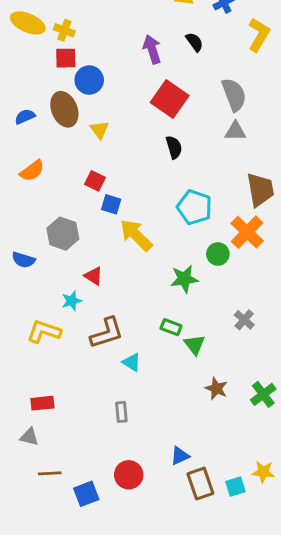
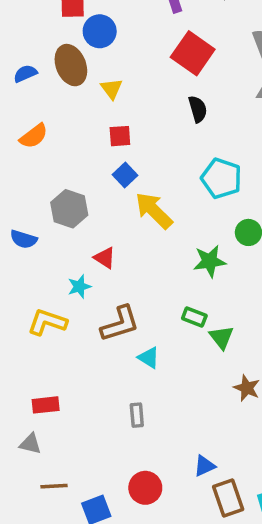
red square: (95, 181) -> (120, 136), moved, turned -30
blue square: (111, 204) -> (125, 175), turned 30

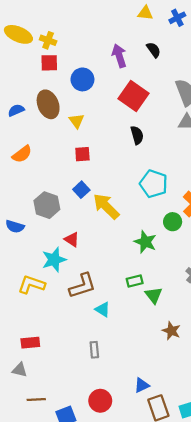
blue circle: (100, 31) -> (82, 79), moved
blue square: (125, 175) -> (81, 190), moved
green star: (210, 261) -> (145, 242), turned 30
cyan star: (79, 287) -> (54, 260), size x1.5
green rectangle: (194, 317) -> (135, 281), turned -35

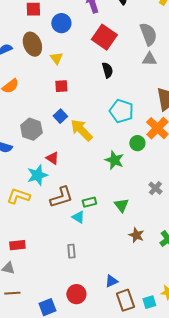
green rectangle: (135, 281) -> (89, 202), moved
brown line: (36, 400) -> (12, 293), moved

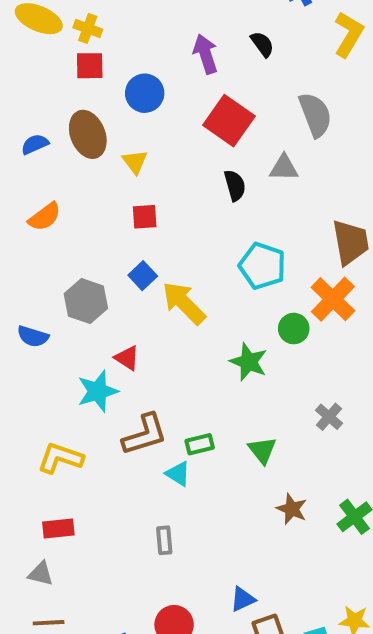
gray triangle: (149, 59) -> (284, 168), moved
yellow L-shape: (18, 196) -> (60, 458), moved

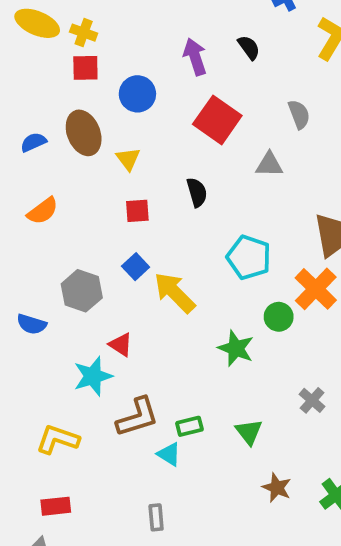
gray semicircle: (315, 115) -> (299, 114), size x0.7
black semicircle: (235, 185) -> (197, 192), moved

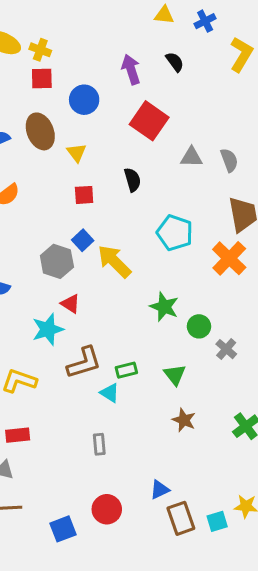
gray semicircle: (299, 114) -> (229, 160), moved
gray hexagon: (82, 291) -> (57, 261), moved
green circle: (279, 317) -> (199, 326), moved
brown star: (277, 488) -> (184, 420), moved

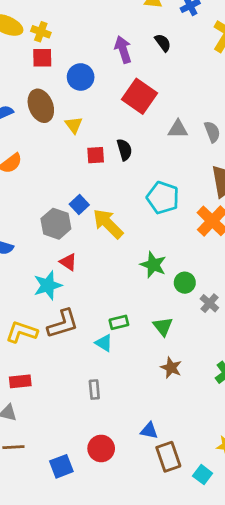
red square: (84, 195) -> (96, 155), moved
brown L-shape: (84, 363) -> (63, 324), moved
blue triangle: (160, 490) -> (149, 431), turned 36
cyan square: (217, 521) -> (203, 475), moved, turned -36

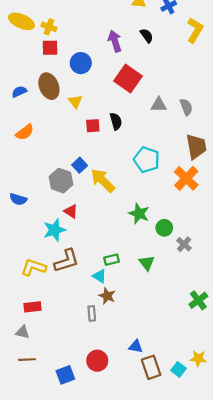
brown star: (171, 368) -> (107, 296), moved
cyan square: (203, 475) -> (179, 369), moved

